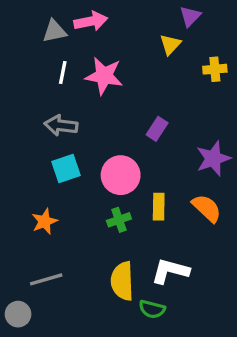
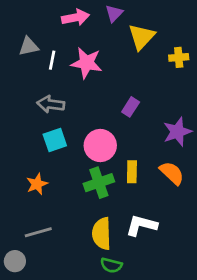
purple triangle: (190, 16) -> (114, 13), moved
gray triangle: (54, 31) -> (29, 46), moved
yellow triangle: (170, 44) -> (142, 37), size x1.5
green cross: (119, 220) -> (99, 183), size x1.5
green semicircle: (152, 309) -> (111, 265), moved

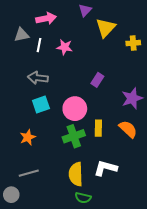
pink arrow: (75, 17) -> (46, 18), moved
pink star: (86, 63) -> (65, 47), size x0.7

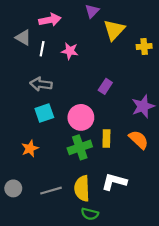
gray triangle: (22, 35) -> (23, 38), turned 42
gray line: (29, 173) -> (51, 191), moved
gray circle: (11, 195) -> (13, 188), moved

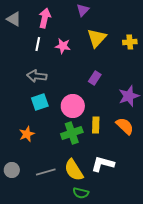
pink arrow: (50, 20) -> (45, 18), turned -66
yellow triangle: (114, 30) -> (97, 38), moved
gray triangle: (23, 38) -> (14, 19), moved
yellow semicircle: (82, 188) -> (74, 170), turned -30

